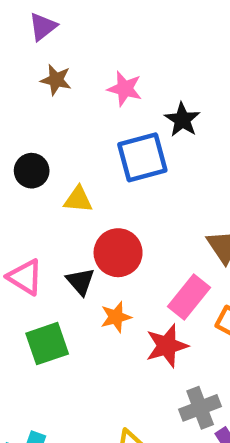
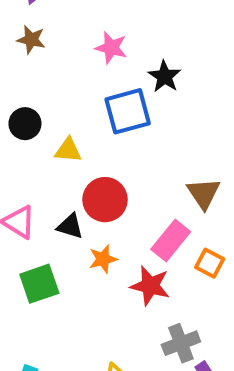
brown star: (56, 80) -> (31, 40), moved
black triangle: (80, 282) -> (70, 226), turned -32
red star: (167, 346) -> (150, 286), turned 30

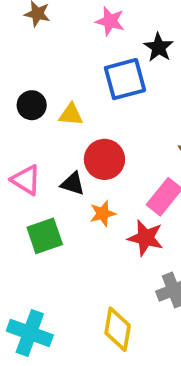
black circle: (25, 124) -> (32, 105), moved

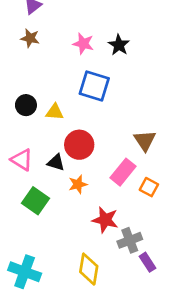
black star: (159, 47) -> (119, 45), moved
blue square: (125, 79) -> (94, 86), turned 32
green square: (45, 236) -> (36, 201), turned -36
red star: (146, 238) -> (105, 220), moved

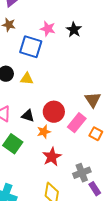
blue square: (94, 86) -> (31, 47), moved
red circle: (79, 145) -> (54, 112), moved
red star: (105, 220) -> (52, 157), moved, turned 30

